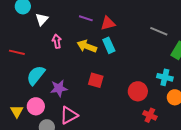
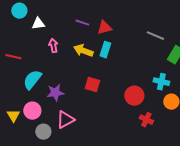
white triangle: (42, 19) -> (38, 24), turned 40
cyan rectangle: (109, 45) -> (105, 50), turned 42

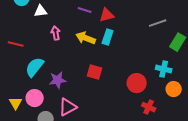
gray line: (155, 36) -> (158, 23), turned -42

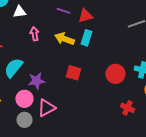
red circle: (137, 83) -> (115, 74), moved
pink circle: (35, 98) -> (24, 99), moved

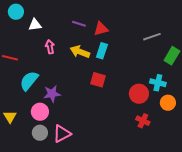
red square: (73, 73) -> (98, 80), moved
red circle: (115, 74) -> (139, 94), moved
pink triangle: (46, 108) -> (62, 134), moved

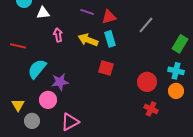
gray line: (152, 37) -> (146, 25), moved, turned -30
cyan rectangle: (102, 51) -> (110, 39), turned -35
cyan cross: (158, 83) -> (176, 71), moved
gray circle: (40, 133) -> (32, 121), moved

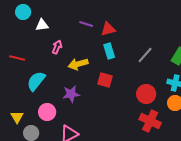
gray line: (146, 25) -> (145, 55), moved
pink arrow: (58, 35) -> (57, 47), turned 32
yellow arrow: (88, 40) -> (78, 64), moved, turned -36
purple star: (60, 82) -> (71, 94), moved
red cross: (151, 109) -> (150, 121), size x1.5

